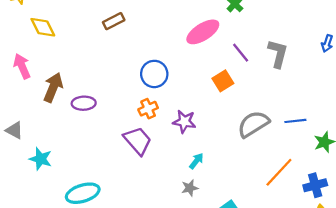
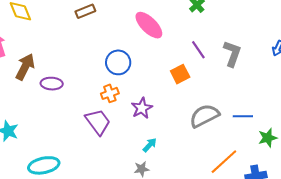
pink ellipse: (203, 32) -> (149, 25), moved, turned 72
purple star: (184, 122) -> (142, 108), turned 30

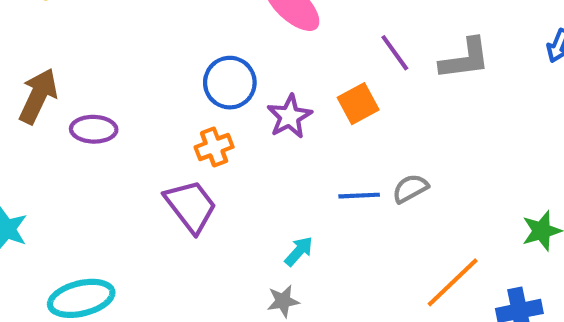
gray L-shape: (232, 54) -> (465, 59), turned 64
purple star: (142, 108) -> (289, 116), moved
gray semicircle: (204, 116) -> (410, 188), size x0.6
blue line: (243, 116) -> (359, 196), moved

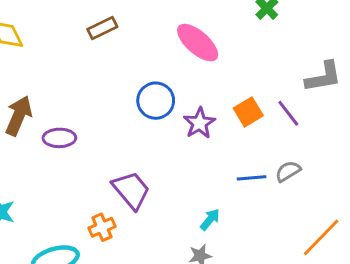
purple line: (395, 53) -> (288, 113), moved
orange cross: (214, 147) -> (102, 227), moved

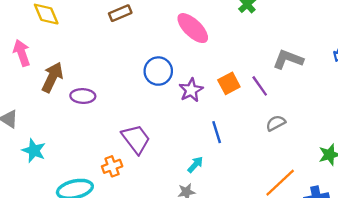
gray L-shape: (323, 77) -> (288, 59), turned -152
gray semicircle: (288, 171) -> (276, 123), moved
blue line: (252, 178) -> (217, 132), moved, turned 75

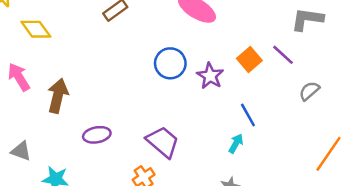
purple ellipse: (83, 96) -> (97, 135), moved
cyan arrow: (195, 165) -> (236, 143), moved

